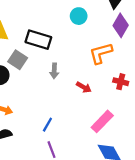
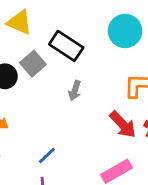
cyan circle: (79, 16) -> (125, 31), size x1.5
red arrow: (84, 87) -> (123, 125), moved, size x1.5

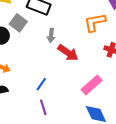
red arrow: (123, 125) -> (68, 53), moved

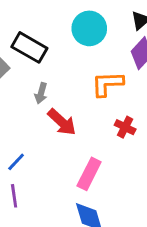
pink rectangle: (92, 85) -> (89, 174), turned -30

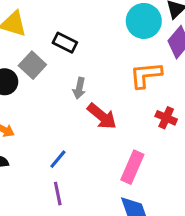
cyan circle: (89, 28) -> (144, 21), moved
black rectangle: (29, 47) -> (65, 43), size x0.7

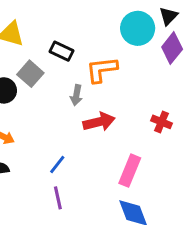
orange L-shape: (146, 75) -> (102, 70), moved
red arrow: (102, 116) -> (99, 122), turned -52

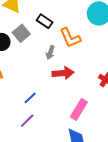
orange L-shape: (102, 70) -> (70, 38), turned -115
purple line: (58, 198) -> (27, 121), turned 49

